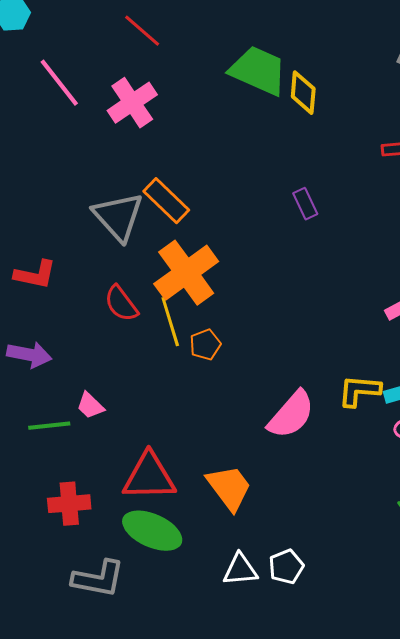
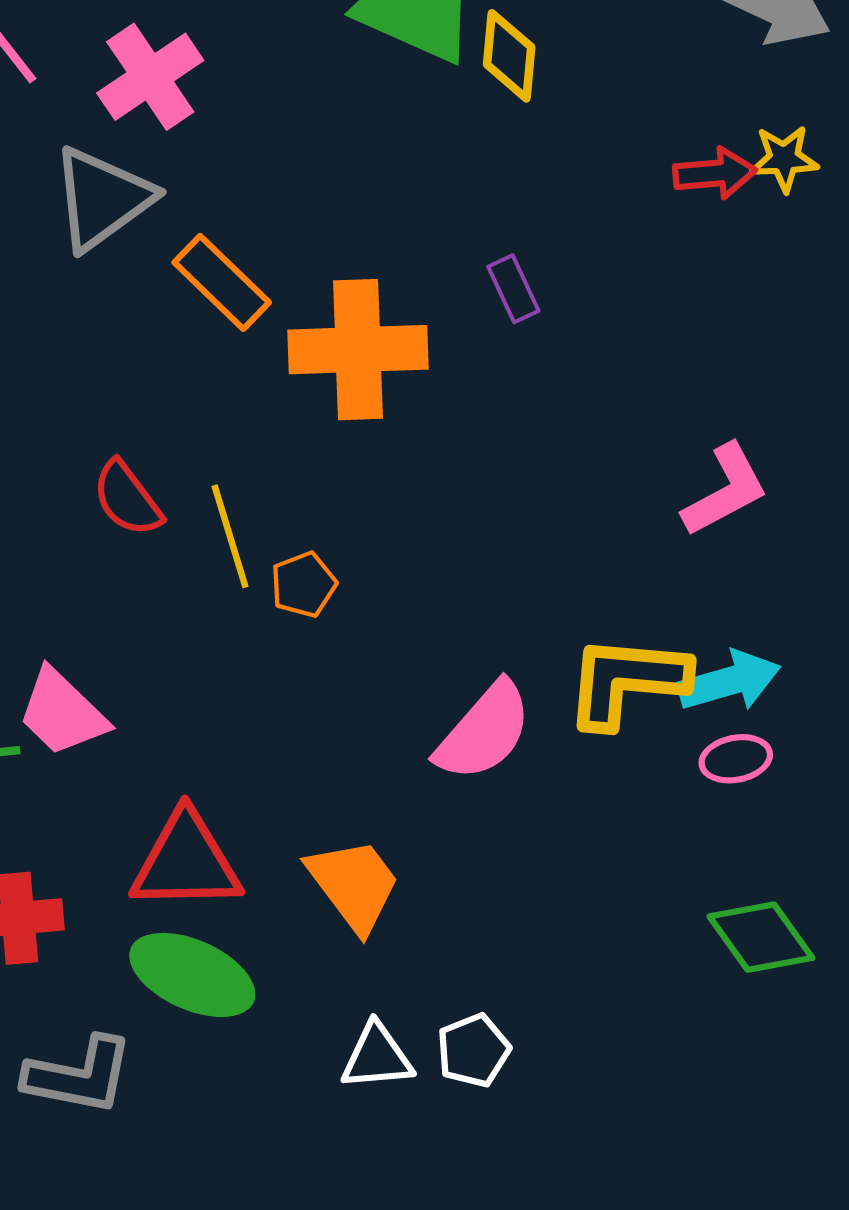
gray triangle: (118, 217) -> (102, 198), moved, turned 36
orange cross: (186, 273) -> (358, 350), moved, turned 34
yellow L-shape: (359, 391) -> (627, 681), size x1.4
pink trapezoid: (90, 406) -> (62, 713), size x1.6

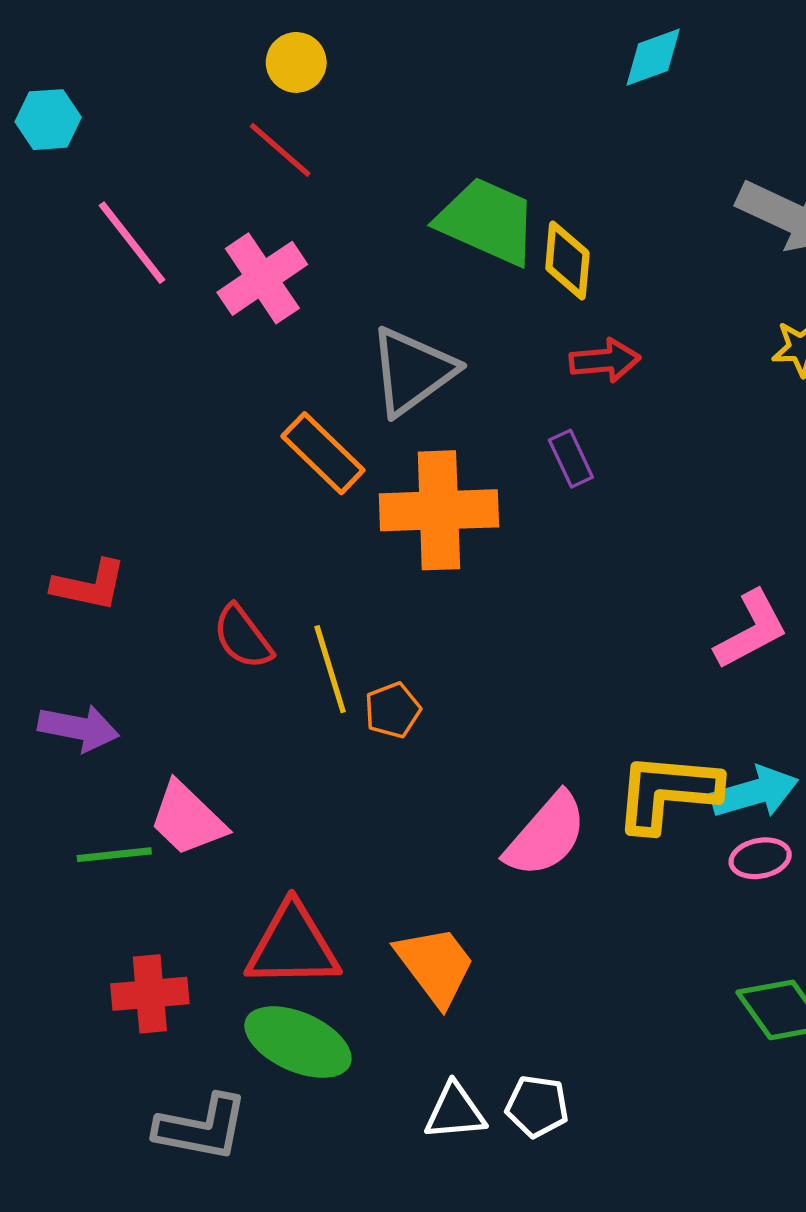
red arrow: (715, 173) -> (605, 360), moved
gray triangle: (102, 198) -> (412, 371), moved
white pentagon: (473, 1050) -> (537, 1106), turned 30

